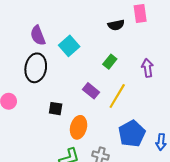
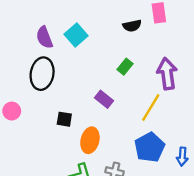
cyan square: (69, 46) -> (76, 35), moved
purple arrow: (147, 68) -> (167, 74), size x1.5
yellow line: (117, 96) -> (151, 108), moved

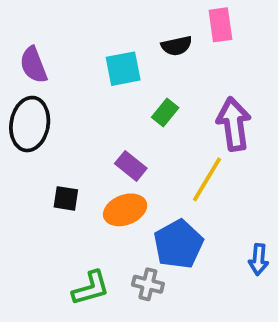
cyan square: (76, 35) -> (123, 69), moved, turned 30
orange ellipse: (90, 140) -> (125, 210), moved, turned 55
blue pentagon: (150, 147) -> (178, 244), moved

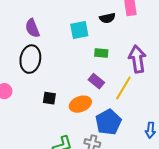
green rectangle: (165, 113) -> (101, 53), turned 56
purple rectangle: (131, 166) -> (96, 81), moved

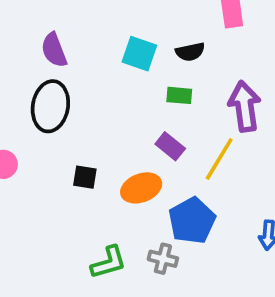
black semicircle: (107, 18) -> (190, 52), moved
cyan square: (79, 30) -> (139, 54), turned 30

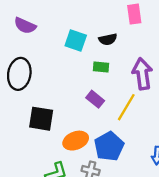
purple semicircle: (54, 50) -> (25, 26), moved, turned -45
black square: (85, 177) -> (41, 119), size x1.6
orange ellipse: (141, 188) -> (76, 141), moved

